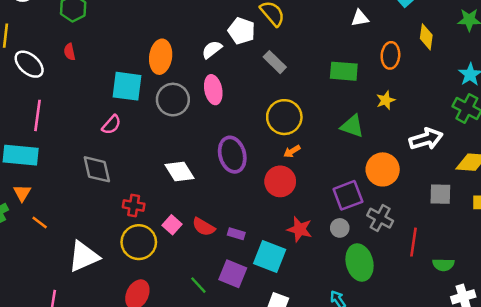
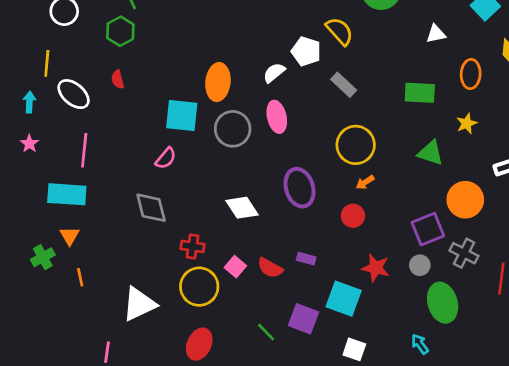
red circle: (280, 181) -> (353, 216), size x0.7
orange line: (40, 223) -> (80, 277), moved, turned 42
purple rectangle: (236, 234) -> (306, 259), moved

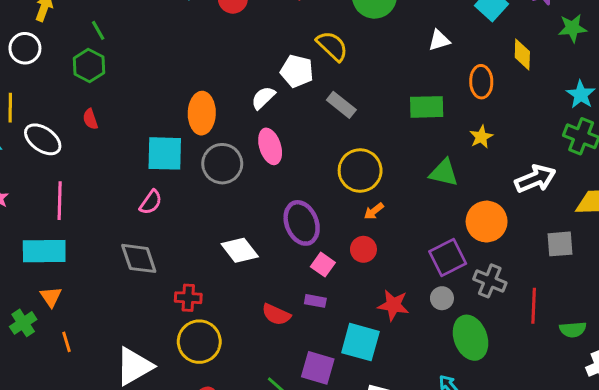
pink square: (235, 267) -> (323, 265), moved

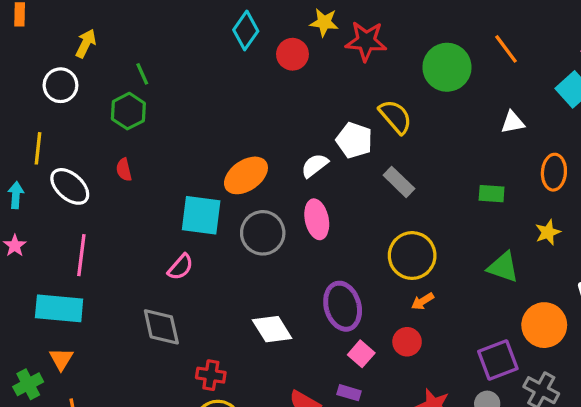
green rectangle: (427, 107) -> (492, 194), size x0.7
orange ellipse: (202, 113) -> (246, 175), turned 48

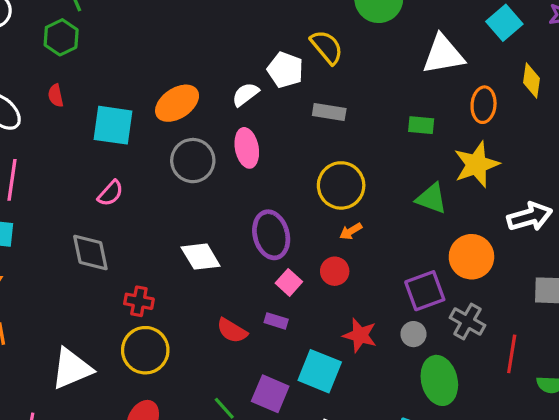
white triangle: (513, 122) -> (443, 55), size x1.8
gray rectangle: (399, 182) -> (329, 112), turned -36
cyan square: (201, 215) -> (113, 125), moved
yellow star: (548, 232) -> (476, 164), size x1.8

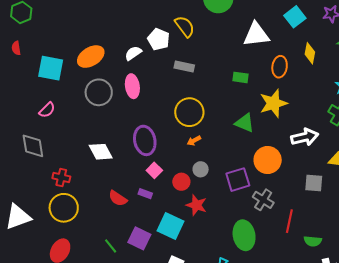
red circle: (335, 271) -> (181, 182), moved
gray circle: (413, 334) -> (201, 169), moved

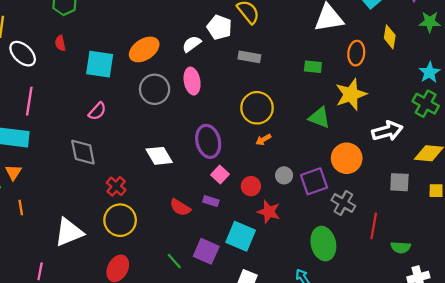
gray circle: (201, 169) -> (284, 175), moved
red cross: (61, 177) -> (116, 186), turned 30

